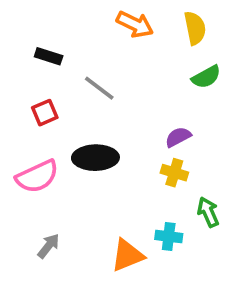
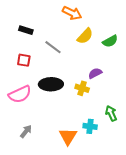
yellow semicircle: (195, 28) -> (85, 36), moved, turned 54
red square: (45, 113) -> (24, 60), turned 32
yellow cross: (174, 173) -> (82, 88), moved
orange triangle: (127, 255) -> (68, 136), turned -36

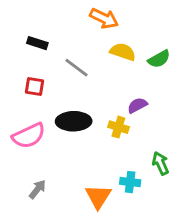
yellow semicircle: (85, 36) -> (123, 52), turned -114

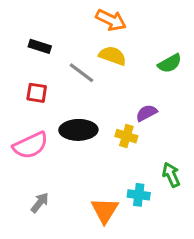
yellow semicircle: (123, 52) -> (112, 56), moved

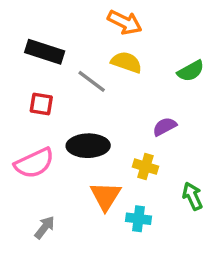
black rectangle: (40, 46) -> (45, 52), size x1.5
yellow cross: (126, 136) -> (145, 167), moved
cyan cross: (139, 195) -> (139, 219), moved
orange triangle: (105, 210) -> (106, 196), moved

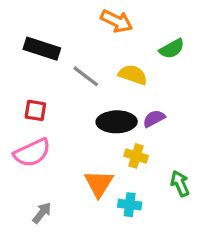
yellow semicircle: (126, 62) -> (133, 75), moved
green semicircle: (191, 71) -> (172, 49), moved
red square: (41, 104) -> (35, 110), moved
black ellipse: (88, 146) -> (117, 122), moved

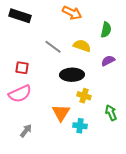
black rectangle: (42, 49) -> (20, 16), moved
green semicircle: (172, 49) -> (106, 30), turned -49
purple semicircle: (154, 119) -> (108, 61), moved

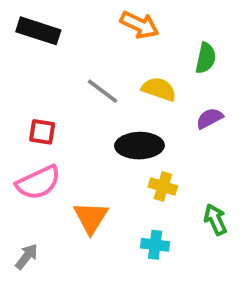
orange triangle: (61, 113) -> (91, 218), moved
gray arrow: (26, 131) -> (27, 256), moved

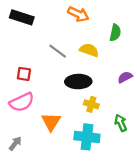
purple semicircle: (210, 118) -> (125, 77), moved
cyan cross: (155, 245) -> (87, 137), size x1.6

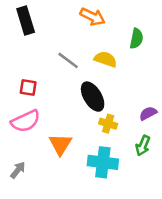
black rectangle: (22, 17) -> (26, 20), turned 55
purple semicircle: (125, 77) -> (148, 113), moved
black ellipse: (78, 82) -> (93, 97), turned 60
green arrow: (121, 123) -> (143, 146), turned -133

